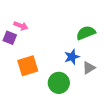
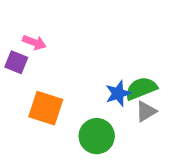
green semicircle: (86, 33) -> (141, 88), moved
orange square: (28, 66) -> (46, 108), turned 35

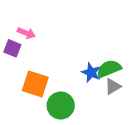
blue star: (118, 93) -> (91, 72), turned -30
green circle: (97, 136) -> (61, 106), moved

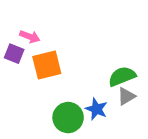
blue star: (91, 72) -> (96, 109), moved
orange square: (35, 84) -> (47, 65), moved, turned -32

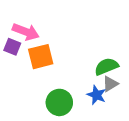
pink arrow: (30, 37) -> (26, 32), size x1.5
blue star: (96, 109) -> (96, 95), moved

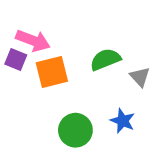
green semicircle: (106, 66) -> (105, 59), moved
gray triangle: (110, 84) -> (140, 77), moved, turned -42

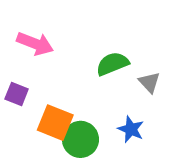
purple square: (16, 59) -> (17, 94), moved
orange square: (52, 72) -> (55, 123), moved, turned 36

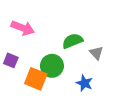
green circle: (80, 139) -> (52, 66), moved

